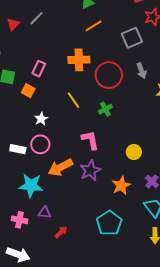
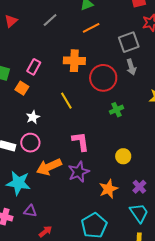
gray line: (36, 18) -> (50, 20), moved
gray arrow: (142, 71) -> (131, 67), moved
green cross: (105, 109) -> (116, 110), moved

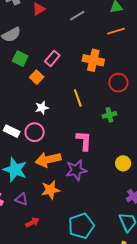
red circle: (103, 78) -> (118, 83), size x0.7
green cross: (116, 110) -> (109, 115), moved
orange star: (108, 189) -> (50, 190), moved

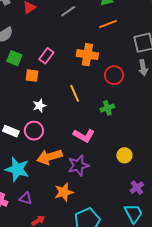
orange square: (37, 77) -> (32, 76), turned -32
pink L-shape: (84, 141) -> (84, 136), turned 120
orange star: (50, 190) -> (64, 192), moved

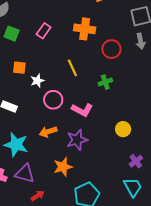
orange square: (32, 76) -> (19, 68), moved
pink circle: (34, 131) -> (53, 100), moved
orange arrow: (49, 157) -> (48, 132), size x0.7
purple triangle: (26, 198) -> (25, 174), size x1.5

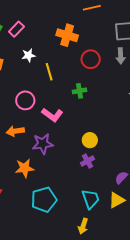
pink rectangle: (44, 31) -> (16, 29), moved
white star: (37, 81) -> (28, 55), moved
purple cross: (136, 161) -> (87, 161), moved

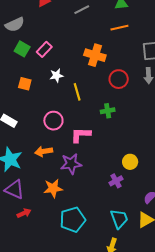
pink L-shape: (52, 115) -> (81, 135), turned 145
yellow circle: (90, 140) -> (130, 162), moved

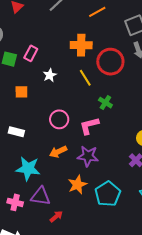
red circle: (119, 79) -> (110, 62), size x1.4
yellow line: (77, 92) -> (85, 78), moved
green cross: (108, 111) -> (105, 103), moved, turned -32
purple star: (71, 164) -> (88, 156), turned 30
cyan pentagon: (73, 220) -> (108, 194), moved

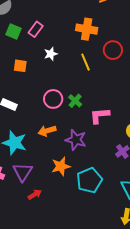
red circle: (110, 62) -> (113, 50), size x0.7
green cross: (105, 103) -> (75, 101), moved
pink L-shape: (89, 126) -> (100, 116), moved
purple triangle: (41, 196) -> (23, 172), turned 45

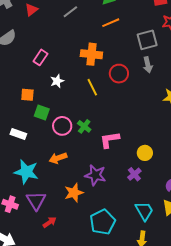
green square: (13, 32) -> (42, 112), moved
purple star: (76, 140) -> (95, 175), moved
cyan pentagon: (89, 180) -> (103, 222), moved

